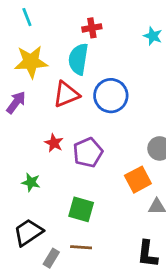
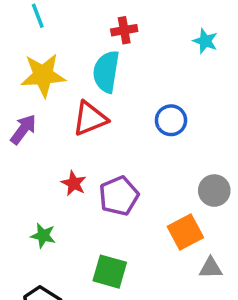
blue circle: (111, 96) -> (171, 120), moved, size x0.7

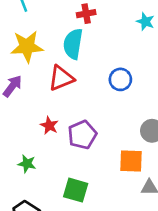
orange square: (185, 232) -> (131, 161), turned 30

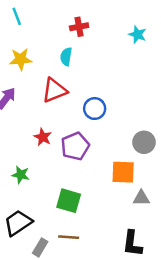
cyan semicircle: (73, 44) -> (66, 57), size x0.6
yellow star: (27, 47) -> (21, 59), size x0.7
blue circle: (120, 79) -> (95, 109), moved

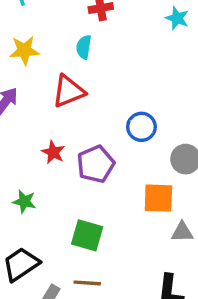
blue circle: (95, 109) -> (141, 127), moved

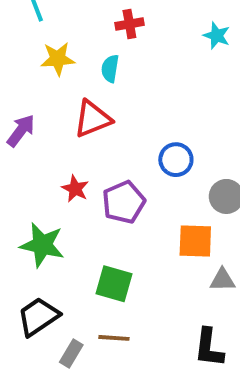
yellow star: (24, 50) -> (58, 59), moved
green star: (24, 201) -> (42, 245), size x1.6

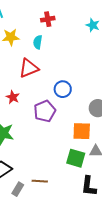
blue circle: (176, 160) -> (63, 89), moved
red star: (75, 189) -> (13, 97), moved
green square: (114, 284) -> (76, 158), moved

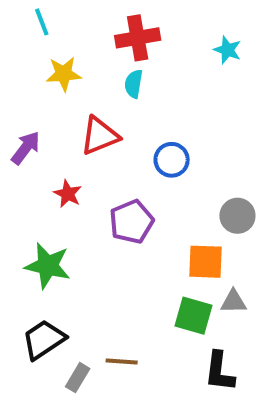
red cross: (48, 19) -> (138, 38), size x1.5
cyan semicircle: (38, 42) -> (134, 84), moved
blue circle: (63, 89) -> (172, 160), moved

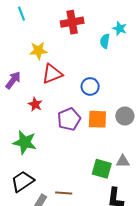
yellow star: (64, 74) -> (38, 51), moved
cyan semicircle: (134, 84) -> (105, 41), moved
orange square: (206, 262) -> (97, 119), moved

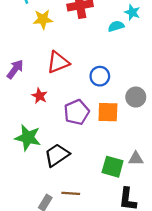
cyan semicircle: (105, 41) -> (116, 26), turned 64
yellow star: (38, 51) -> (43, 19), moved
gray circle: (125, 116) -> (136, 97), moved
black trapezoid: (23, 181) -> (57, 155), moved

